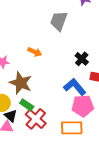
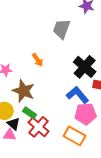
orange arrow: (35, 52) -> (38, 60), turned 32
black cross: (82, 59) -> (85, 67), size x1.6
orange rectangle: (72, 128) -> (75, 136), turned 30

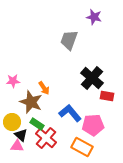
orange arrow: (38, 60) -> (44, 88), moved
blue L-shape: (78, 95) -> (70, 113), moved

